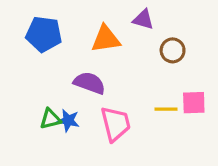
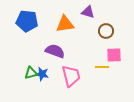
pink square: (194, 103) -> (114, 55), moved

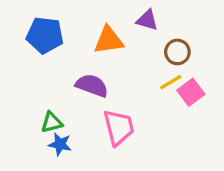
pink square: (114, 55) -> (191, 92), turned -35
yellow line: (102, 67) -> (171, 82), moved, turned -32
blue star: (42, 74) -> (60, 144), moved

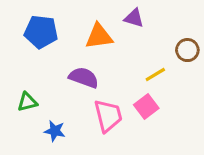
brown circle: (177, 52) -> (187, 50), moved
pink square: (191, 92) -> (146, 106), moved
green triangle: (52, 122) -> (27, 102), moved

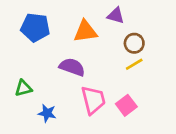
brown circle: (187, 50) -> (134, 43), moved
pink square: (146, 106) -> (126, 105), moved

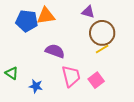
orange triangle: (85, 31) -> (46, 16), moved
brown circle: (134, 43) -> (102, 33), size x1.6
green triangle: (23, 88) -> (12, 73), moved, turned 48

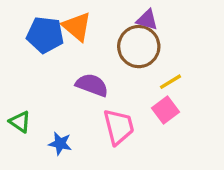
orange triangle: (46, 16) -> (77, 26), turned 48
brown circle: (102, 33) -> (139, 47), moved
pink square: (96, 80) -> (166, 110), moved

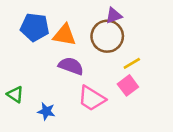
purple triangle: (147, 20) -> (114, 15), turned -36
orange triangle: (77, 26) -> (64, 35), moved, turned -30
pink trapezoid: (119, 127) -> (92, 98), turned 136

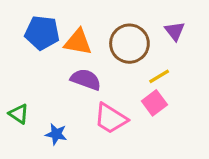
purple triangle: (114, 15) -> (175, 31), moved, turned -48

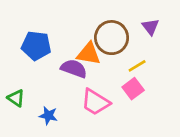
blue pentagon: (42, 33) -> (36, 46), moved
orange triangle: (78, 42) -> (89, 54), moved

